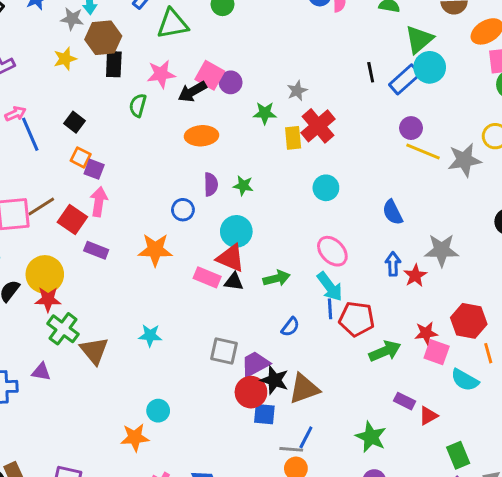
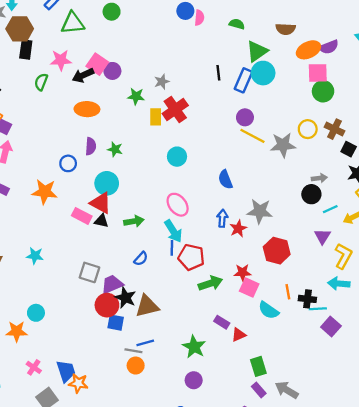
blue rectangle: (405, 79) -> (243, 80), turned -30
red hexagon: (469, 321) -> (277, 251), moved
blue line: (306, 437) -> (145, 343), turned 42

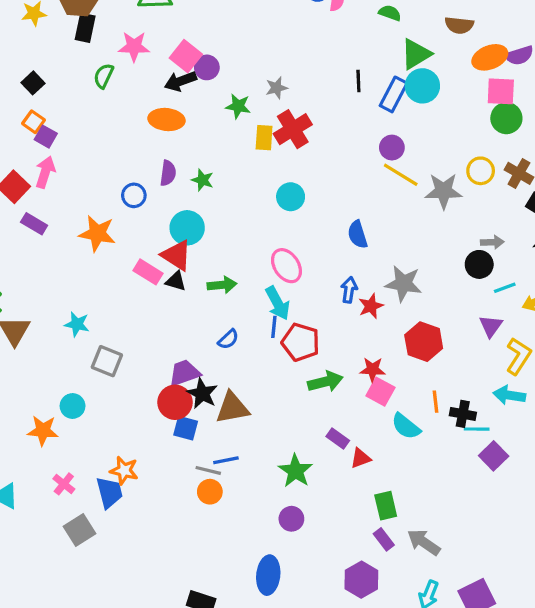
black arrow: (83, 75) -> (180, 81), moved
gray square: (89, 272) -> (107, 361), moved
orange star: (78, 383) -> (124, 471), moved

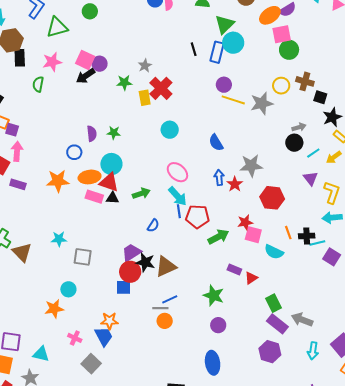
orange ellipse: (167, 120) -> (90, 177), moved
blue square: (186, 428) -> (123, 287), moved
purple rectangle: (384, 539) -> (277, 324), size x1.5

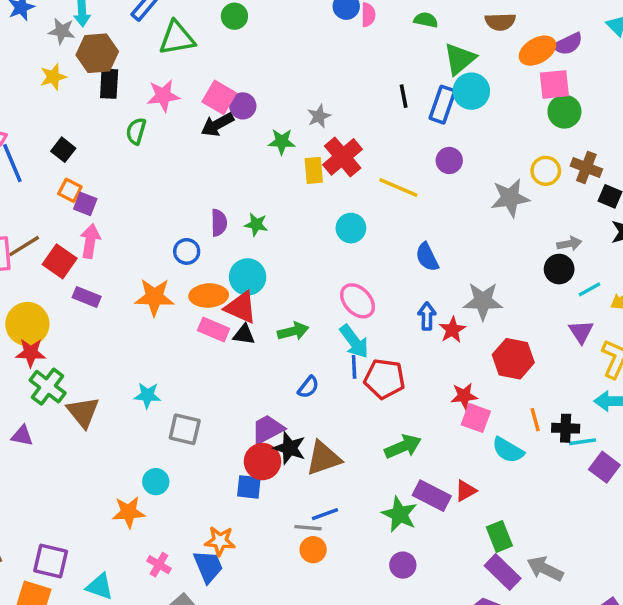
yellow line: (233, 100) -> (398, 187), moved
green arrow: (218, 237) -> (403, 447), moved
purple rectangle: (234, 269) -> (432, 496), moved, size x1.5

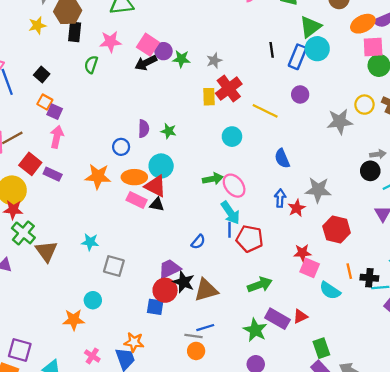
green star: (282, 142) -> (181, 59), moved
red square: (60, 261) -> (30, 164), moved
green arrow: (293, 331) -> (213, 179), moved

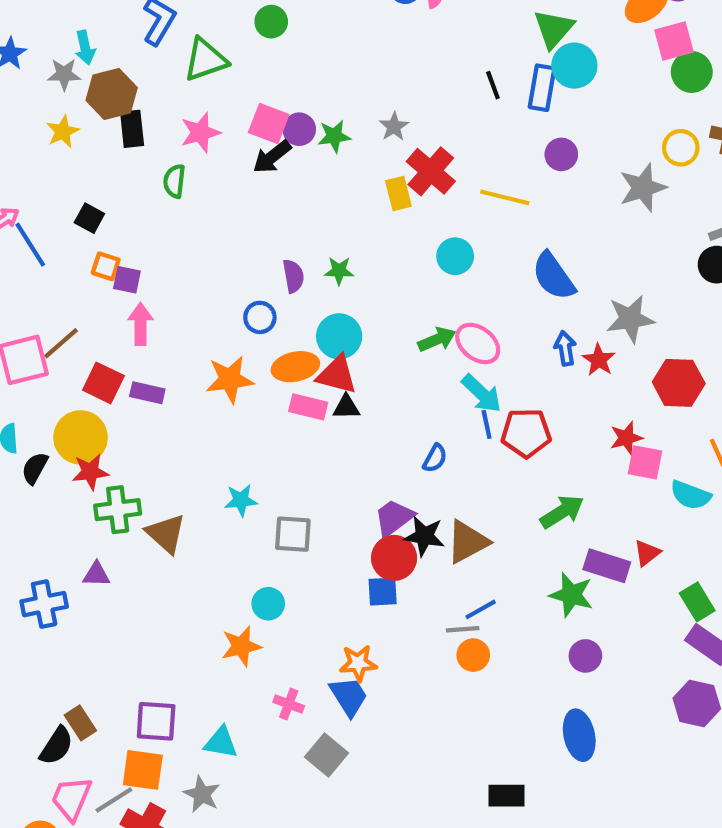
blue semicircle: (282, 158) -> (554, 276), size x1.4
green cross: (23, 233) -> (118, 510), turned -35

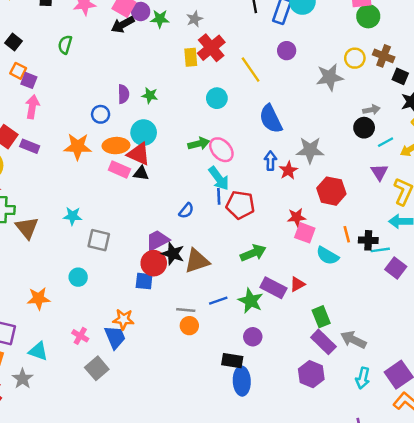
green semicircle: (174, 181) -> (65, 45), moved
yellow line: (505, 197) -> (251, 70), turned 32
blue line: (481, 609) -> (218, 301), moved
orange star: (241, 646) -> (39, 298), moved
black rectangle: (507, 796) -> (232, 361), moved

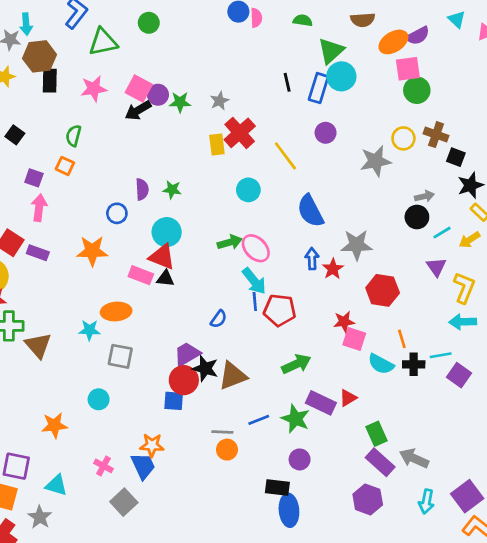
orange square: (18, 71) -> (65, 166), moved
orange ellipse: (116, 146) -> (116, 311), moved
black cross: (368, 240) -> (414, 364), moved

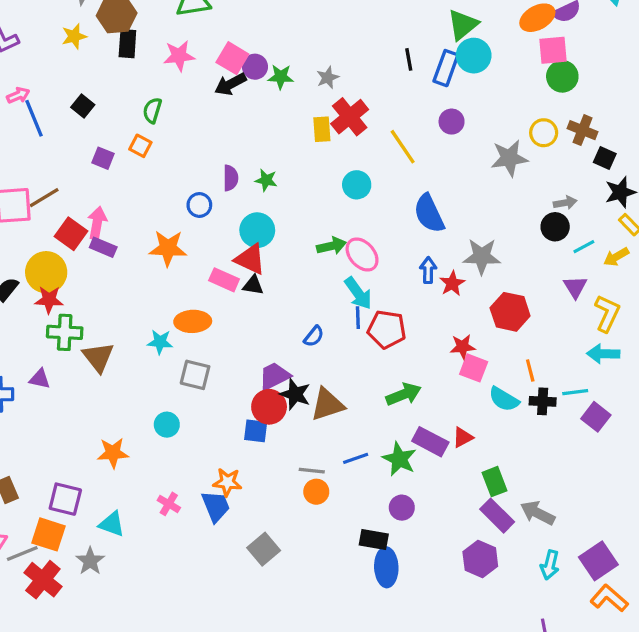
pink arrow: (39, 208) -> (97, 223), moved
gray square: (124, 502) -> (264, 549), moved

